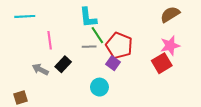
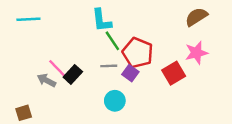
pink line: (50, 40) -> (57, 68), moved, turned -36
gray line: (89, 47) -> (109, 66), moved
red square: (162, 63) -> (174, 73), moved

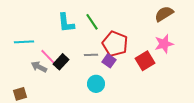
cyan line: (28, 19) -> (24, 42), moved
cyan L-shape: (102, 20) -> (66, 23), moved
green line: (112, 41) -> (92, 22), moved

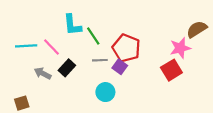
brown semicircle: (164, 14) -> (197, 29), moved
green line: (92, 22) -> (93, 36), moved
pink line: (48, 57) -> (51, 47), moved
red square: (145, 61) -> (171, 70), moved

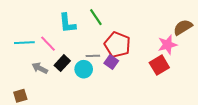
green line: (93, 36) -> (96, 17), moved
cyan circle: (105, 92) -> (84, 69), moved

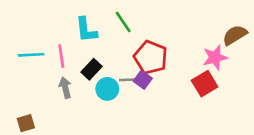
pink line: (48, 44) -> (61, 56), turned 36
gray line: (93, 56) -> (128, 80), moved
black rectangle: (62, 63) -> (92, 69), moved
gray arrow: (40, 68) -> (65, 88), moved, turned 49

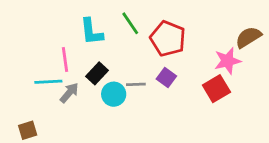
cyan line: (31, 55) -> (48, 82), moved
red pentagon: (151, 57) -> (168, 39), moved
purple square: (143, 80) -> (166, 77), moved
gray arrow: (65, 88) -> (69, 93), turned 54

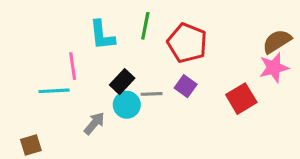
green line: (130, 23) -> (145, 26), turned 45
pink star: (228, 61) -> (274, 68), moved
black rectangle: (97, 73) -> (122, 82), moved
gray arrow: (69, 93) -> (94, 123), moved

